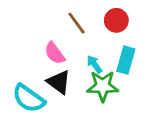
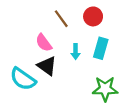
cyan arrow: (94, 64) -> (76, 52), turned -144
green star: (103, 86) -> (105, 89), moved

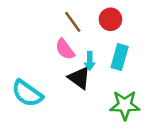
pink semicircle: (44, 43) -> (65, 49), moved
black triangle: (47, 66) -> (79, 78), moved

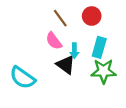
green star: (125, 105) -> (104, 71), moved

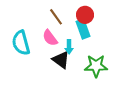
cyan rectangle: (99, 47) -> (83, 29), moved, turned -36
cyan semicircle: (22, 78) -> (21, 43), moved, turned 40

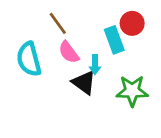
red circle: (85, 15) -> (132, 23), moved
brown line: (56, 17) -> (58, 23), moved

